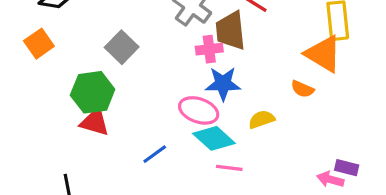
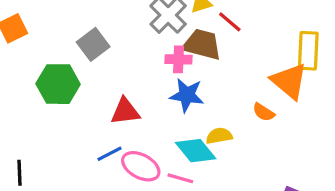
brown trapezoid: (230, 31) -> (202, 44), turned 102
pink ellipse: (199, 110) -> (141, 166), moved
red triangle: (95, 122) -> (125, 111), moved, turned -32
cyan diamond: (214, 138) -> (196, 151), moved

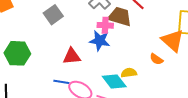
green hexagon: (58, 84) -> (17, 53), moved
blue star: (187, 95) -> (100, 41), moved
blue line: (110, 154) -> (61, 82), turned 35

